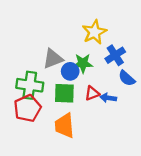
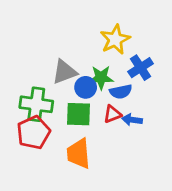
blue semicircle: (127, 78) -> (121, 92), moved, turned -54

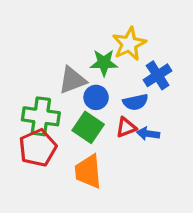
green star: (101, 78) -> (104, 63), moved
green square: (79, 114) -> (88, 127), turned 32

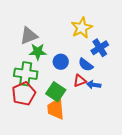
green star: (104, 63) -> (38, 52), moved
gray triangle: (72, 80) -> (29, 36), moved
blue semicircle: (135, 102) -> (86, 65), turned 49
green square: (88, 127) -> (56, 92), moved

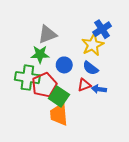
yellow star: (82, 28) -> (93, 45), moved
gray triangle: (29, 36) -> (47, 34), moved
blue cross: (100, 48) -> (102, 29), moved
red pentagon: (24, 94) -> (44, 85), moved

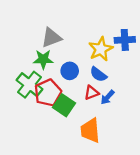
blue cross: (102, 29) -> (125, 40), moved, turned 30
green cross: (27, 78) -> (29, 85), turned 30
blue arrow: (99, 89) -> (108, 97), turned -56
orange trapezoid: (59, 114) -> (90, 131), moved

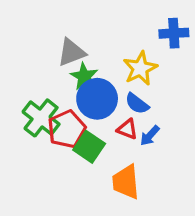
blue cross: (125, 40) -> (174, 33), moved
green star: (43, 59) -> (84, 76), moved, turned 30
blue circle: (70, 71) -> (97, 99), size x1.6
red triangle: (91, 93) -> (127, 129), turned 42

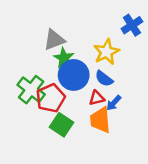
blue cross: (174, 33) -> (132, 25), turned -30
red triangle: (127, 129) -> (97, 98), turned -35
green square: (89, 147) -> (62, 125), moved
orange trapezoid: (126, 182) -> (100, 120), moved

